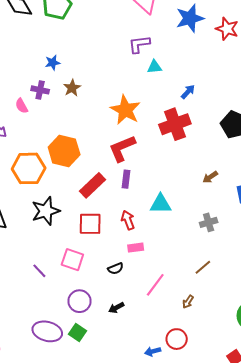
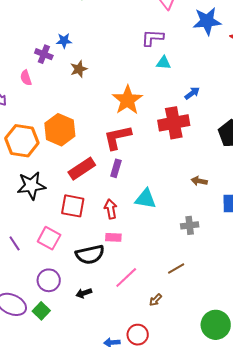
purple cross: (40, 90) -> (44, 54), moved
brown arrow: (210, 177) -> (199, 181), turned 35
black semicircle: (116, 269) -> (90, 254), size x1.8

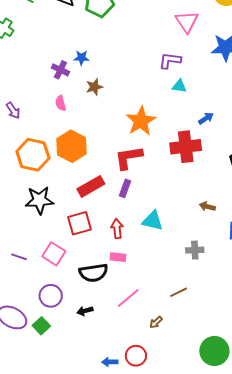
pink semicircle: (26, 78) -> (61, 103), moved
red square: (73, 206) -> (79, 223), turned -30
purple line: (15, 243) -> (19, 257), turned -42

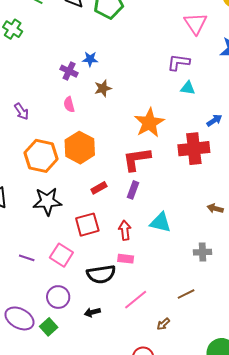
red rectangle: (91, 186) -> (99, 188), size x0.6

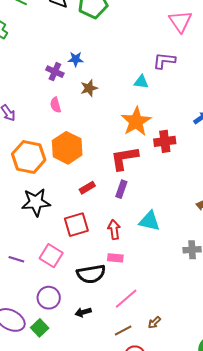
cyan triangle: (188, 88) -> (141, 82), moved
red cross: (194, 149) -> (165, 141), moved, size x0.7
brown line: (186, 294) -> (123, 331), moved

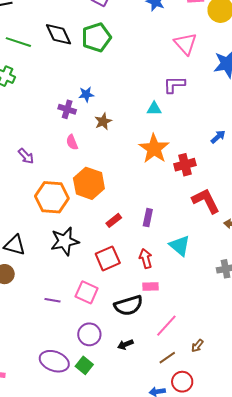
red L-shape: (124, 158) -> (206, 201), moved, turned 80
cyan triangle: (149, 221) -> (180, 246), turned 35

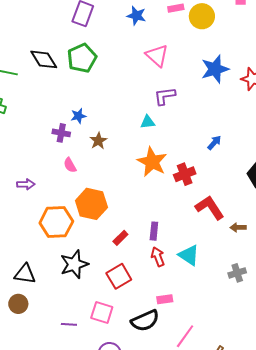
pink triangle: (185, 44) -> (157, 56), moved
purple arrow: (26, 156) -> (26, 184), turned -42
red arrow: (146, 259) -> (158, 257), moved

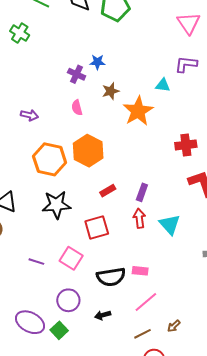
orange star: (152, 162) -> (138, 111), moved
pink rectangle: (165, 299) -> (140, 271), moved

